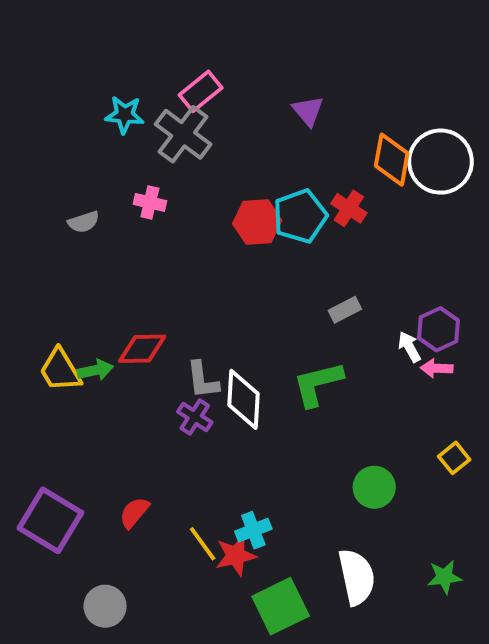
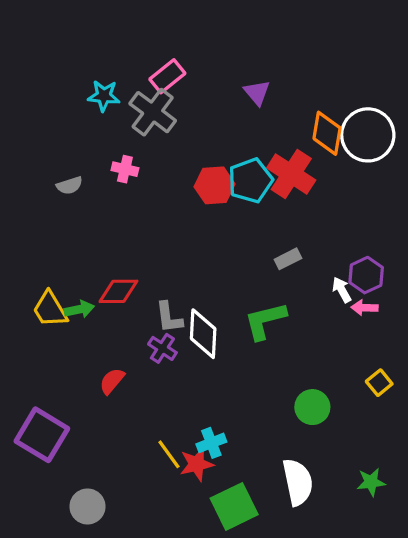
red cross: (349, 208) -> (291, 174), size x1.6
red semicircle: (134, 513) -> (112, 381), moved

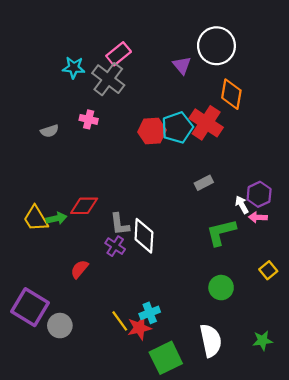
white circle: (368, 135) -> (216, 46), moved
green L-shape: (265, 321) -> (221, 232), moved
gray circle: (87, 506) -> (60, 326), moved

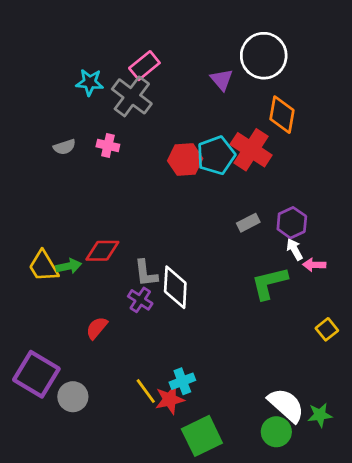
gray semicircle: (50, 131) -> (64, 147), moved
purple hexagon: (259, 194) -> (292, 223), moved
green circle: (221, 288) -> (276, 432), moved
white semicircle: (211, 341) -> (286, 405), moved, turned -36

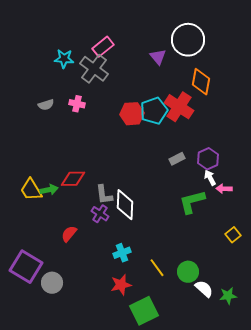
cyan cross: (182, 381) -> (122, 253), moved
yellow line: (146, 391) -> (157, 268), moved
white semicircle: (286, 405) -> (204, 289), size x0.7
green circle: (276, 432) -> (188, 272), moved

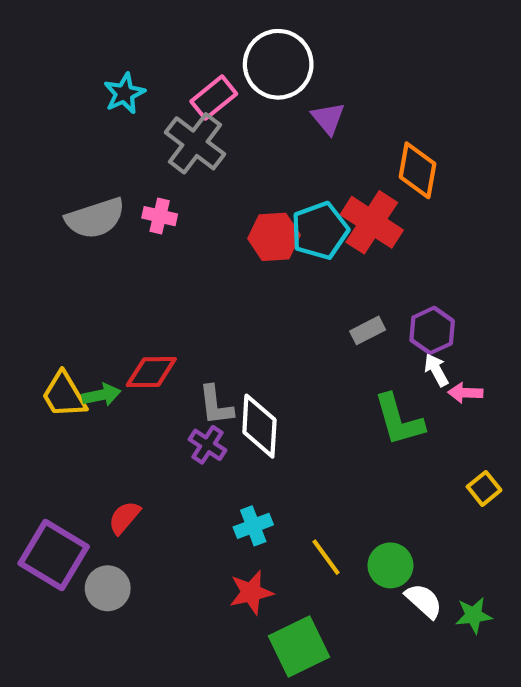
white circle: (188, 40) -> (278, 64), moved
cyan star: (64, 59) -> (124, 93), moved, turned -30
gray semicircle: (46, 105) -> (95, 218), size x1.8
green L-shape: (192, 202) -> (399, 420), turned -92
red semicircle: (69, 234) -> (124, 518), moved

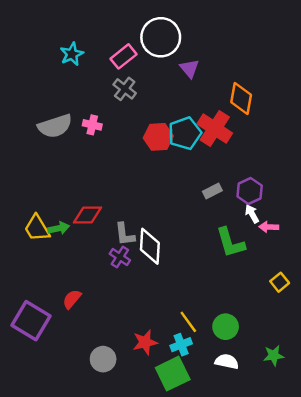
gray cross: (195, 143) -> (125, 89), moved, size x0.7
cyan cross: (253, 526) -> (181, 345), moved
gray circle: (108, 588) -> (103, 359), moved
white semicircle: (424, 601) -> (227, 361), moved, turned -30

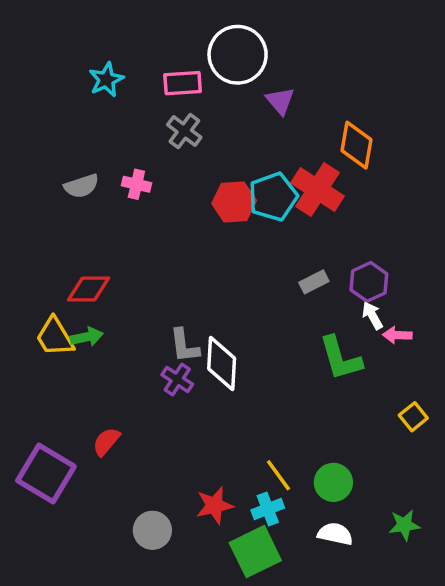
pink rectangle: (123, 56) -> (183, 83), turned 35
gray semicircle: (55, 126) -> (81, 186), size x0.7
red diamond: (87, 215) -> (89, 289), moved

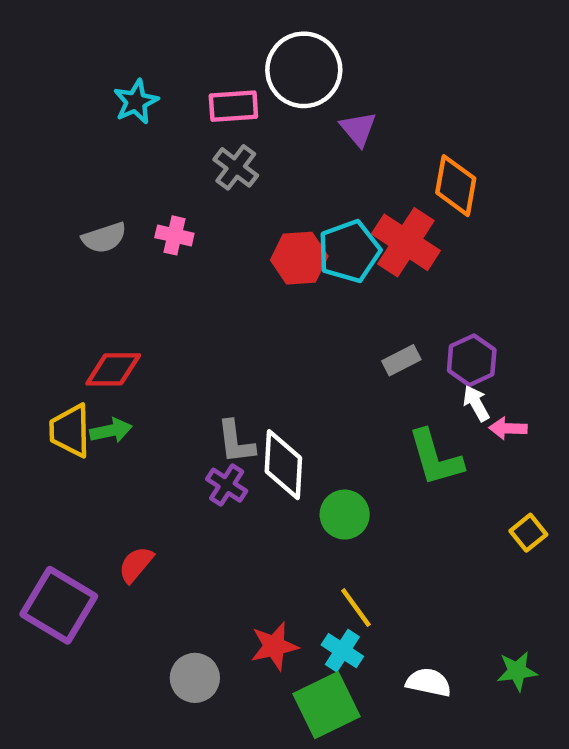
yellow trapezoid: (55, 337) -> (70, 431), turned 30
green circle: (333, 482) -> (345, 515), moved
cyan cross: (268, 509) -> (342, 651), turned -36

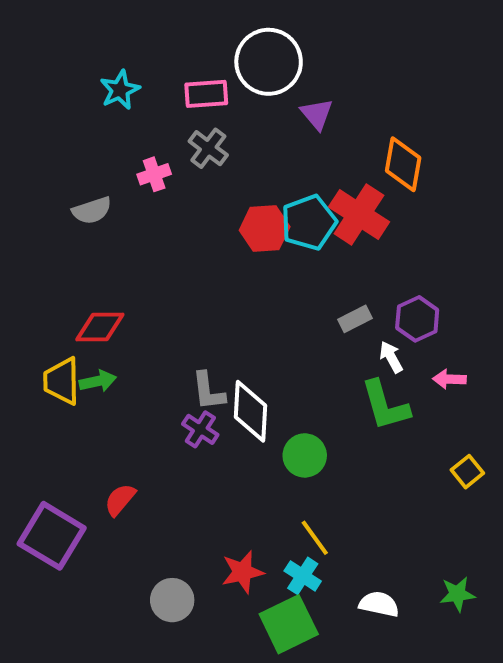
pink cross: (174, 235) -> (154, 174), moved, turned -32
white arrow: (476, 403) -> (391, 357), moved

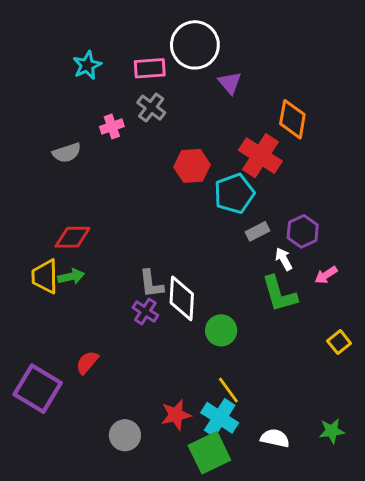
cyan pentagon: (309, 222) -> (234, 193), moved
pink arrow: (449, 379) -> (326, 275), turned -35
cyan cross: (303, 576) -> (220, 418), size x1.4

